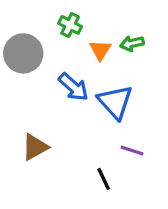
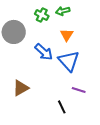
green arrow: (132, 43) -> (63, 11), moved
orange triangle: (100, 50) -> (67, 35), moved

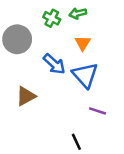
brown triangle: (21, 88) -> (26, 96), moved
black line: (62, 107) -> (76, 142), moved

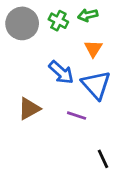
gray circle: (17, 39) -> (22, 23), moved
purple line: (97, 111) -> (77, 116), moved
black line: (76, 142) -> (103, 159), moved

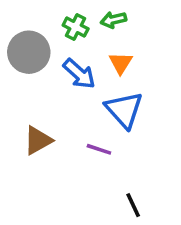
gray circle: (22, 23) -> (29, 52), moved
blue arrow: (61, 72) -> (79, 74), moved

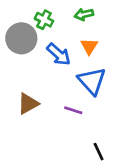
green cross: (76, 27) -> (44, 20), moved

